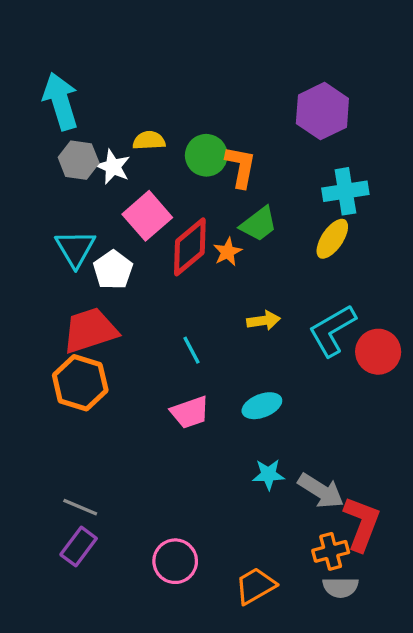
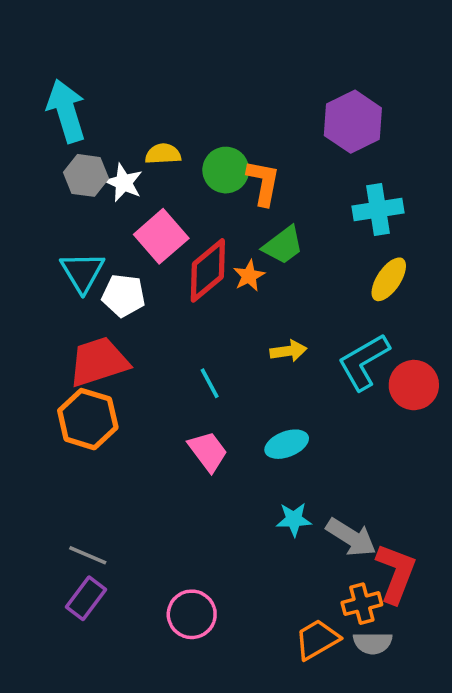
yellow ellipse: (332, 239) -> (389, 279), moved
white pentagon: (113, 270) -> (124, 295), turned -30
pink trapezoid: (190, 412) -> (208, 451), turned -108
orange trapezoid: (255, 586) -> (317, 639), moved

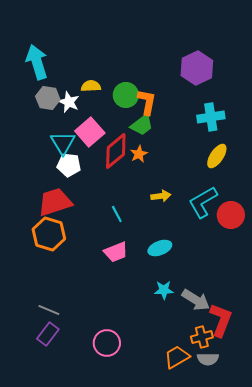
green trapezoid: (283, 245) -> (142, 125), moved
cyan triangle: (82, 272) -> (63, 143), moved
pink trapezoid: (208, 451) -> (116, 252), turned 105

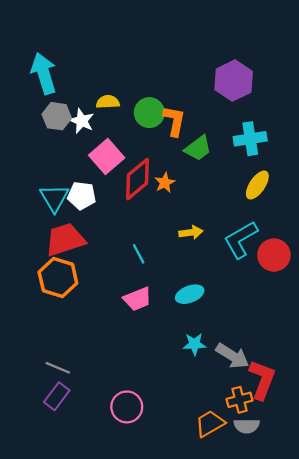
green trapezoid: (142, 125) -> (198, 148), moved
cyan triangle: (63, 143) -> (54, 198), moved

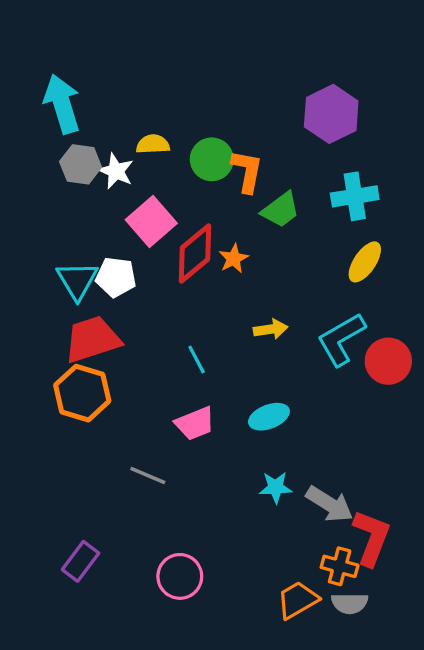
gray line: (58, 368) -> (148, 476), moved
orange cross: (240, 400) -> (340, 566), turned 30

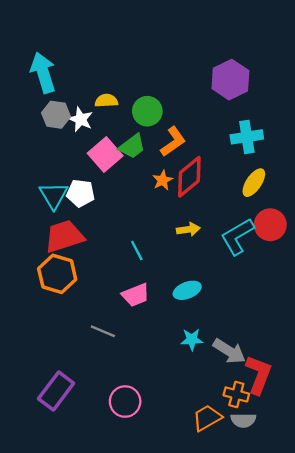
orange L-shape: (247, 171) -> (173, 142), moved, turned 44
green trapezoid: (281, 210) -> (132, 146), moved
red diamond: (195, 254) -> (189, 177), moved
red circle: (388, 361) -> (270, 225), moved
purple rectangle: (81, 561) -> (56, 391), size x1.4

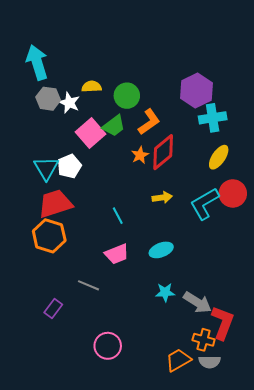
purple hexagon: (230, 80) -> (196, 91), moved
white pentagon: (81, 193) -> (69, 166), turned -30
purple rectangle: (56, 391) -> (53, 308), moved, size x0.6

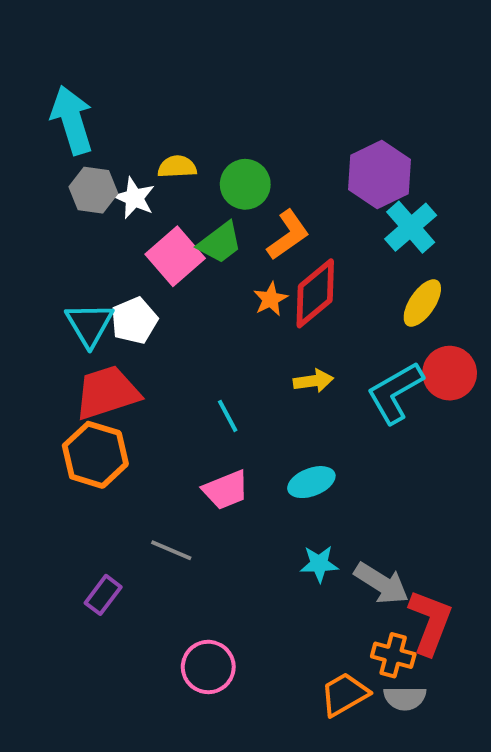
cyan cross: (213, 118) -> (411, 227), turned -32

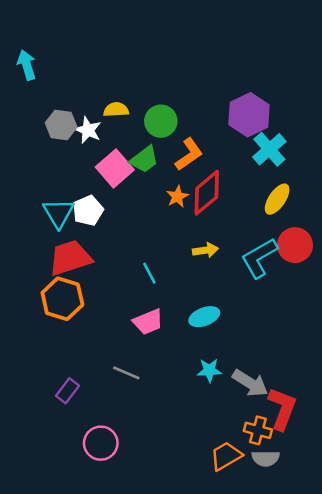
cyan arrow: (72, 120) -> (27, 65), moved, size x0.7
gray line: (171, 550) -> (126, 373), moved
pink circle: (208, 667) -> (101, 443), moved

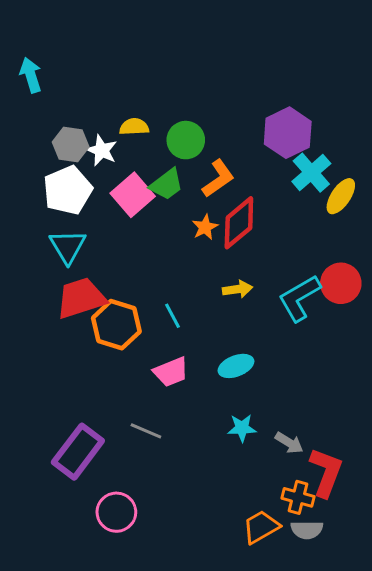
yellow ellipse: (277, 199) -> (341, 196), moved
white pentagon: (88, 211) -> (68, 190), moved, size x1.4
orange hexagon: (62, 299) -> (116, 325), moved
gray arrow: (250, 383) -> (289, 443), size x0.7
purple rectangle: (68, 391) -> (78, 452), size x1.8

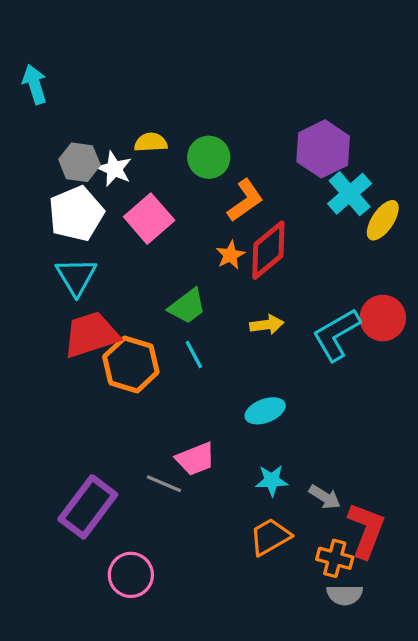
green trapezoid: (167, 184) -> (187, 306), moved
pink trapezoid: (171, 372) -> (195, 459), moved
orange trapezoid: (261, 527) -> (270, 537), moved

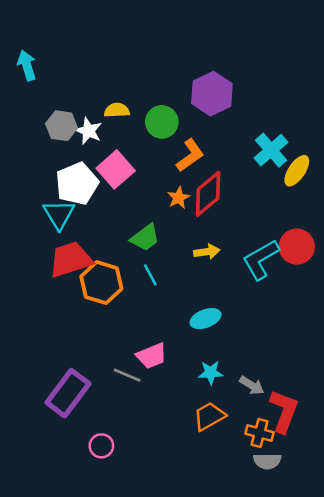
purple hexagon: (323, 149) -> (212, 94), moved
white pentagon: (76, 214) -> (77, 184), moved
pink circle: (131, 575) -> (101, 446), size x0.7

